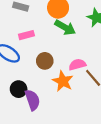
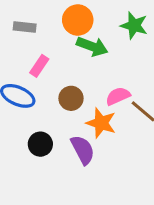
pink rectangle: (26, 35) -> (39, 66), turned -32
purple semicircle: (32, 100) -> (83, 150), moved

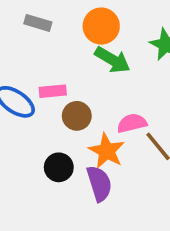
pink rectangle: (39, 66) -> (53, 91), moved, turned 40
black circle: (40, 144) -> (59, 167), moved
purple semicircle: (83, 150) -> (99, 183), moved

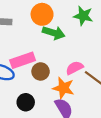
pink rectangle: (53, 91) -> (23, 60), size x1.5
black circle: (59, 167) -> (26, 102), moved

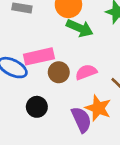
pink semicircle: (74, 68) -> (86, 72), moved
orange star: (63, 88) -> (98, 108), moved

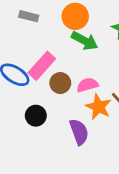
pink rectangle: (39, 56) -> (42, 66), turned -40
orange star: (98, 108) -> (98, 107), moved

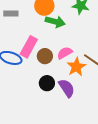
orange star: (98, 107) -> (76, 67), turned 30
black circle: (36, 116) -> (47, 83), moved

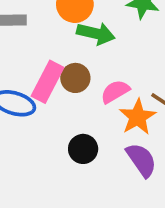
brown circle: (45, 56) -> (75, 78), moved
purple semicircle: (67, 88) -> (141, 160), moved

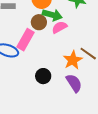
brown circle: (75, 78) -> (39, 22), moved
pink semicircle: (115, 92) -> (59, 27), moved

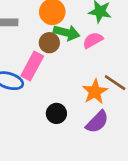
pink semicircle: (59, 27) -> (93, 40), moved
purple semicircle: (74, 83) -> (97, 122), turned 78

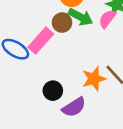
pink semicircle: (93, 40) -> (107, 19), moved, turned -36
purple semicircle: (97, 122) -> (74, 107), moved

